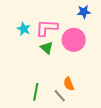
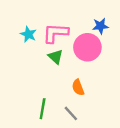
blue star: (84, 12) -> (100, 26), moved
orange semicircle: (69, 84) -> (78, 87), moved

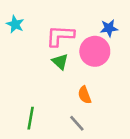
cyan star: (28, 34) -> (15, 24), moved
green line: (43, 109) -> (31, 118), moved

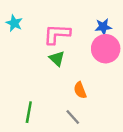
pink circle: (95, 51) -> (106, 49), moved

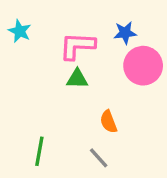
blue star: (103, 27) -> (125, 33), moved
green triangle: (57, 58) -> (77, 79), turned -42

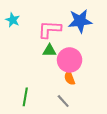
blue star: (125, 33) -> (80, 21), size x1.6
pink circle: (143, 66) -> (70, 60), moved

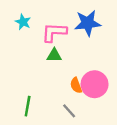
cyan star: (13, 20) -> (23, 22), moved
pink circle: (70, 60) -> (95, 84), moved

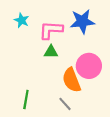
pink circle: (95, 84) -> (89, 66), moved
orange semicircle: (76, 85) -> (72, 80), size x1.6

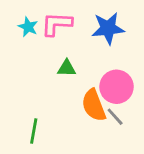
pink L-shape: (51, 30) -> (57, 24), moved
gray line: (65, 104) -> (115, 117), moved

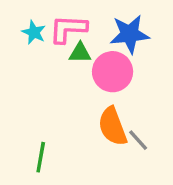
green triangle: (67, 68) -> (80, 53), moved
pink circle: (117, 87) -> (113, 72), moved

